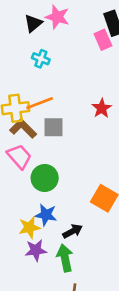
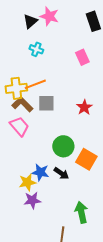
pink rectangle: (103, 40) -> (82, 57), moved
red star: (102, 108) -> (84, 107), moved
green circle: (45, 178) -> (63, 146), moved
black arrow: (73, 231) -> (61, 173), moved, turned 63
green arrow: (65, 258) -> (81, 212), moved

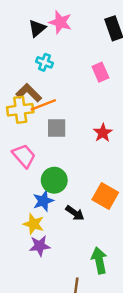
brown L-shape: (22, 104) -> (29, 93), moved
green circle: (63, 146) -> (54, 180), moved
blue star: (40, 172) -> (43, 201), moved, turned -30
yellow star: (27, 182) -> (34, 224), turned 30

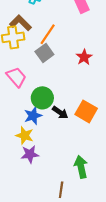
orange line: (43, 105) -> (48, 34), moved, turned -35
gray square: (57, 128) -> (44, 53), turned -36
black arrow: (75, 213) -> (60, 112), moved

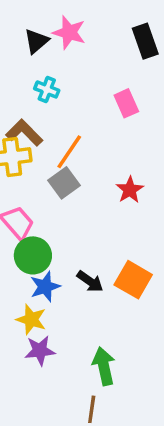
green circle: (42, 98) -> (33, 255), moved
green arrow: (81, 167) -> (104, 366), moved

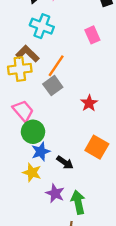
cyan cross: (47, 90) -> (42, 26), size x1.5
red star: (130, 190) -> (89, 103), moved
black arrow: (90, 281) -> (65, 163), moved
purple star: (40, 351) -> (55, 193), moved, turned 30

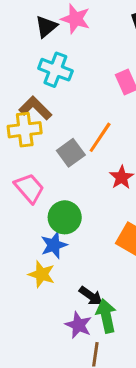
orange line: (56, 66) -> (100, 137), moved
green circle: (33, 132) -> (65, 217), moved
black arrow: (65, 163) -> (91, 296), moved
purple star: (55, 193) -> (79, 325), moved

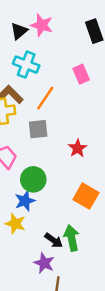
orange line: (100, 137) -> (45, 98), moved
gray square: (71, 153) -> (38, 129), turned 30
green arrow: (106, 316) -> (72, 238), moved

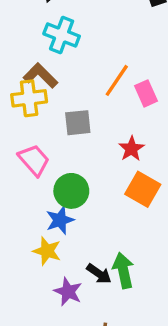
pink rectangle: (81, 74) -> (146, 93), moved
orange line: (45, 98) -> (117, 80), moved
orange square: (86, 196) -> (143, 189), moved
purple star: (44, 263) -> (68, 292), moved

